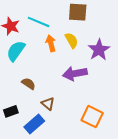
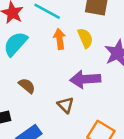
brown triangle: (48, 104) -> (66, 105), moved

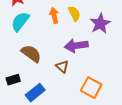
brown semicircle: (27, 86) -> (31, 54), size x1.5

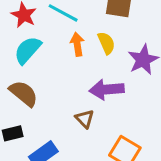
brown semicircle: (31, 54) -> (24, 93), moved

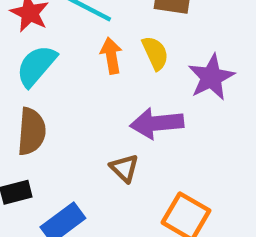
brown semicircle: (24, 93) -> (31, 131), turned 56

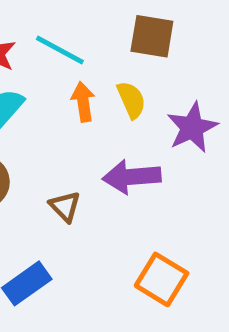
brown triangle: (124, 168) -> (65, 206), moved

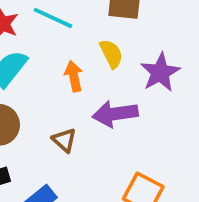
orange arrow: (83, 102) -> (74, 76), moved

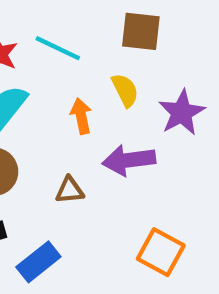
brown triangle: (64, 140) -> (70, 190), turned -48

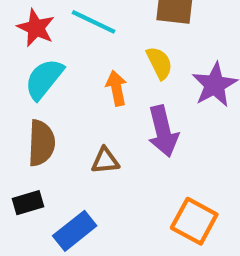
purple arrow: (129, 160) -> (163, 131), turned -96

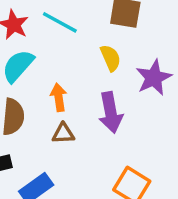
orange arrow: (116, 88) -> (59, 97), moved

